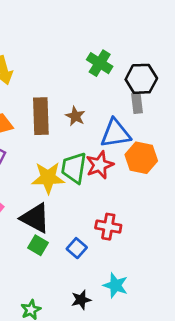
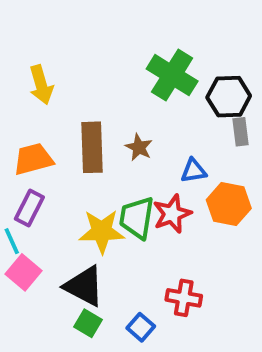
green cross: (100, 63) -> (172, 75), size x1.4
gray rectangle: (137, 103) -> (240, 132), moved
blue triangle: (115, 133) -> (194, 171), size x0.6

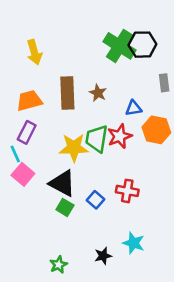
black hexagon: (229, 97) -> (142, 45), moved
blue square: (141, 327) -> (95, 200), moved

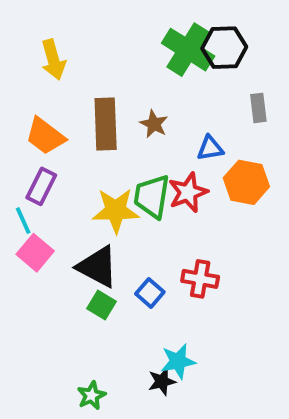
orange trapezoid: (29, 101) -> (45, 136), turned -128
cyan star: (134, 243) -> (178, 361), moved, turned -30

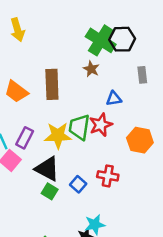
yellow arrow: (53, 60) -> (17, 30), moved
brown star: (154, 124) -> (91, 69), moved
orange hexagon: (246, 182) -> (140, 140), moved
purple rectangle: (41, 186) -> (25, 138), moved

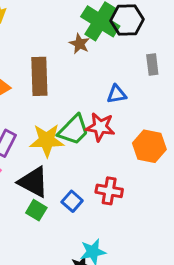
brown star: (91, 69) -> (79, 44), moved
red star: (101, 125) -> (100, 127), turned 30
green trapezoid: (79, 127) -> (74, 130), turned -144

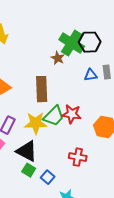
brown rectangle: (39, 76) -> (42, 89), moved
blue triangle: (117, 94) -> (91, 75), moved
blue square: (72, 201) -> (48, 177), moved

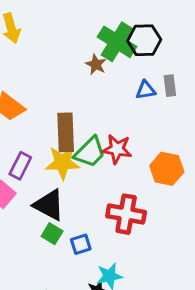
brown rectangle: (42, 89) -> (66, 132), moved
red cross: (78, 157) -> (126, 214), size x1.4
blue square: (48, 177) -> (81, 244), turned 32

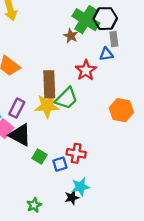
gray rectangle: (170, 86) -> (114, 39), moved
red star: (117, 149) -> (86, 70), moved, turned 30
black triangle: (49, 205) -> (20, 135), moved
red cross: (126, 214) -> (76, 153), moved, size x0.7

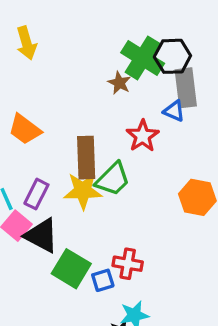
gray rectangle: (114, 39) -> (186, 88), size x1.6
blue triangle: (106, 54) -> (174, 111), turned 32
green square: (39, 157) -> (71, 269), size x1.6

